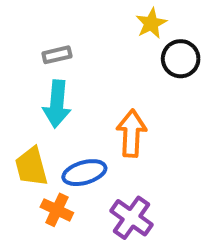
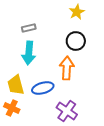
black circle: (181, 59) -> (76, 41), moved
orange cross: (57, 210) -> (12, 108), moved

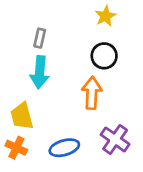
gray rectangle: (29, 28) -> (40, 38), turned -64
blue ellipse: (43, 88) -> (64, 148), moved
purple cross: (67, 111) -> (115, 139), moved

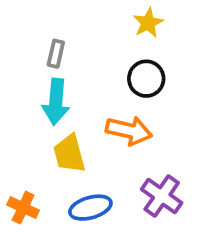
orange arrow: (92, 93) -> (129, 131), turned 100
yellow trapezoid: (22, 116) -> (69, 154), moved

